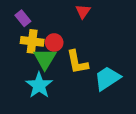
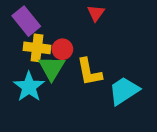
purple rectangle: (23, 18) -> (26, 21), size x1.5
cyan star: (39, 85) -> (29, 87), moved

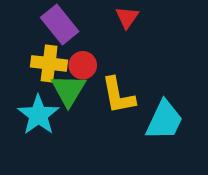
purple rectangle: (26, 21) -> (60, 24), moved
cyan trapezoid: (124, 91) -> (164, 120), turned 148

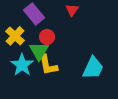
yellow cross: (49, 63) -> (15, 36), moved, turned 36
yellow L-shape: (118, 95) -> (48, 65), moved

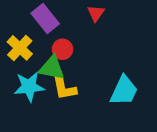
green triangle: (39, 51) -> (52, 68), turned -50
cyan star: (22, 65) -> (29, 87), turned 30

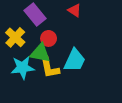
red triangle: (96, 13) -> (75, 10), turned -32
cyan trapezoid: (124, 91) -> (75, 60), moved

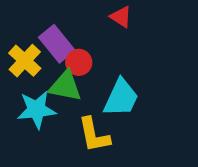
purple rectangle: (35, 15) -> (57, 44), moved
yellow L-shape: (50, 68) -> (94, 135), moved

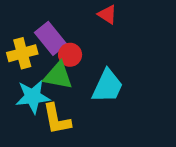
yellow cross: (25, 61) -> (22, 53), turned 32
yellow L-shape: (94, 135) -> (57, 119), moved

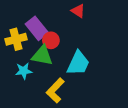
cyan star: (33, 97) -> (24, 71), size x0.7
yellow L-shape: (57, 119) -> (55, 90), moved, turned 55

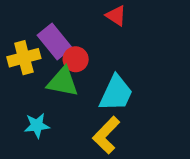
cyan star: (24, 71) -> (37, 125), moved
yellow L-shape: (55, 90) -> (106, 135), moved

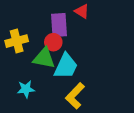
purple rectangle: (55, 41) -> (59, 25), moved, turned 35
cyan trapezoid: (116, 93) -> (66, 66), moved

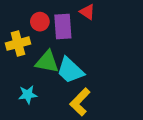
red circle: (53, 42) -> (40, 22), moved
cyan trapezoid: (66, 66) -> (70, 70), turned 108

